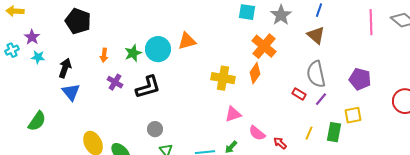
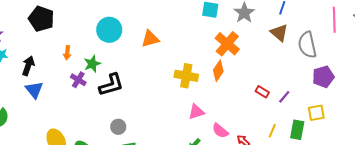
cyan circle: (158, 49) -> (109, 30), moved
green star: (133, 53) -> (92, 64), moved
gray semicircle: (316, 74) -> (307, 45), moved
purple pentagon: (360, 79) -> (323, 77), turned -30

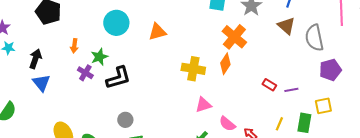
purple line: (284, 97) -> (291, 90), turned 40

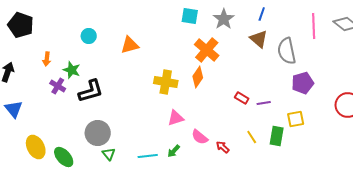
cyan circle: (116, 23) -> (89, 36), size x0.6
green star: (99, 57) -> (72, 70), turned -30
blue triangle: (41, 83) -> (14, 109), moved
gray circle: (125, 120) -> (98, 133), size x1.6
yellow line: (279, 124) -> (252, 137), turned -56

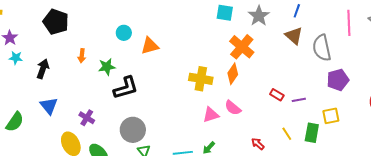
orange triangle: (130, 45) -> (150, 46), moved
green star: (72, 70) -> (107, 67), turned -30
purple cross: (58, 86) -> (87, 118), moved
pink semicircle: (200, 137) -> (233, 108), moved

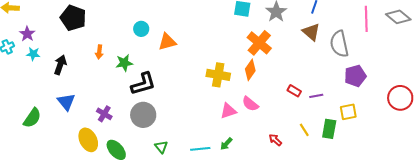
gray circle: (133, 130) -> (143, 115), moved

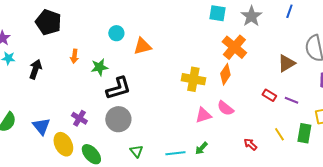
brown triangle: (311, 32) -> (286, 63), moved, turned 48
purple line: (316, 96) -> (291, 100), turned 32
blue triangle: (66, 102) -> (41, 126), moved

